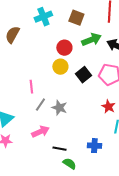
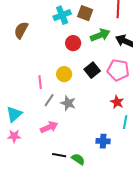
cyan cross: (43, 17) -> (62, 15), moved
yellow circle: (60, 67) -> (64, 74), moved
black line: (59, 149) -> (59, 155), moved

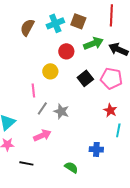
brown semicircle: (21, 30) -> (27, 27), moved
yellow circle: (64, 74) -> (50, 71), moved
black line: (59, 155) -> (26, 163), moved

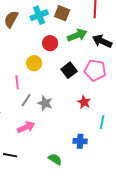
red star: (110, 110) -> (84, 102), moved

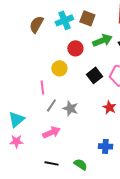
black line: (10, 155) -> (51, 163), moved

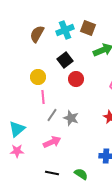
red circle: (75, 48) -> (76, 79), moved
yellow circle: (59, 68) -> (38, 77), moved
black square: (94, 75) -> (65, 60), moved

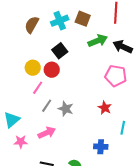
red circle: (76, 79) -> (52, 70), moved
pink line: (43, 97) -> (38, 88), turned 40
pink star: (17, 151) -> (21, 142), moved

